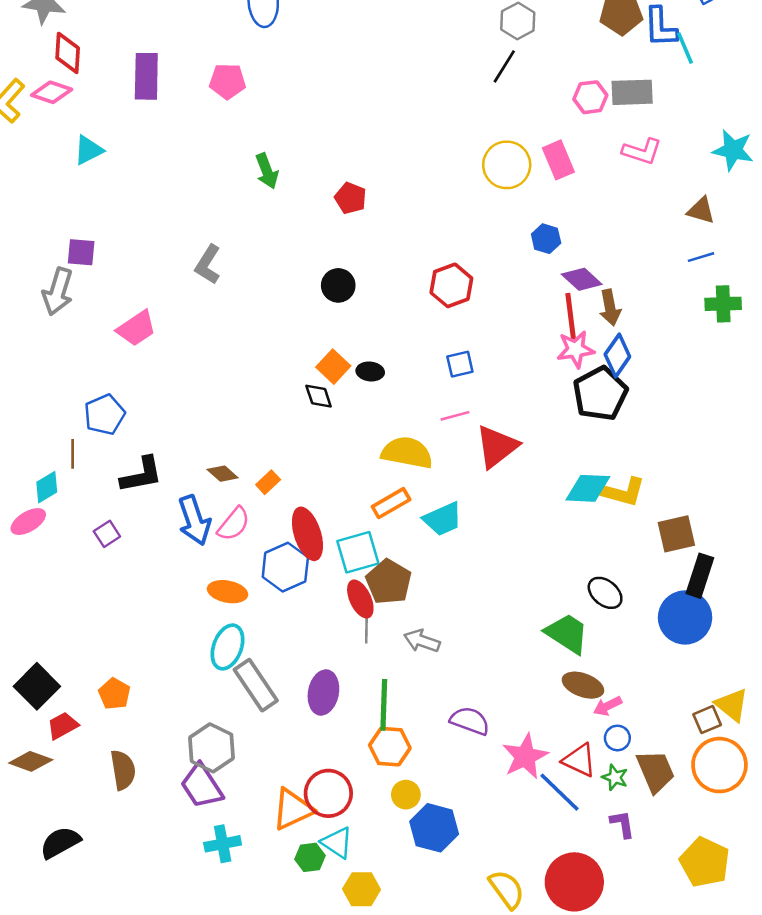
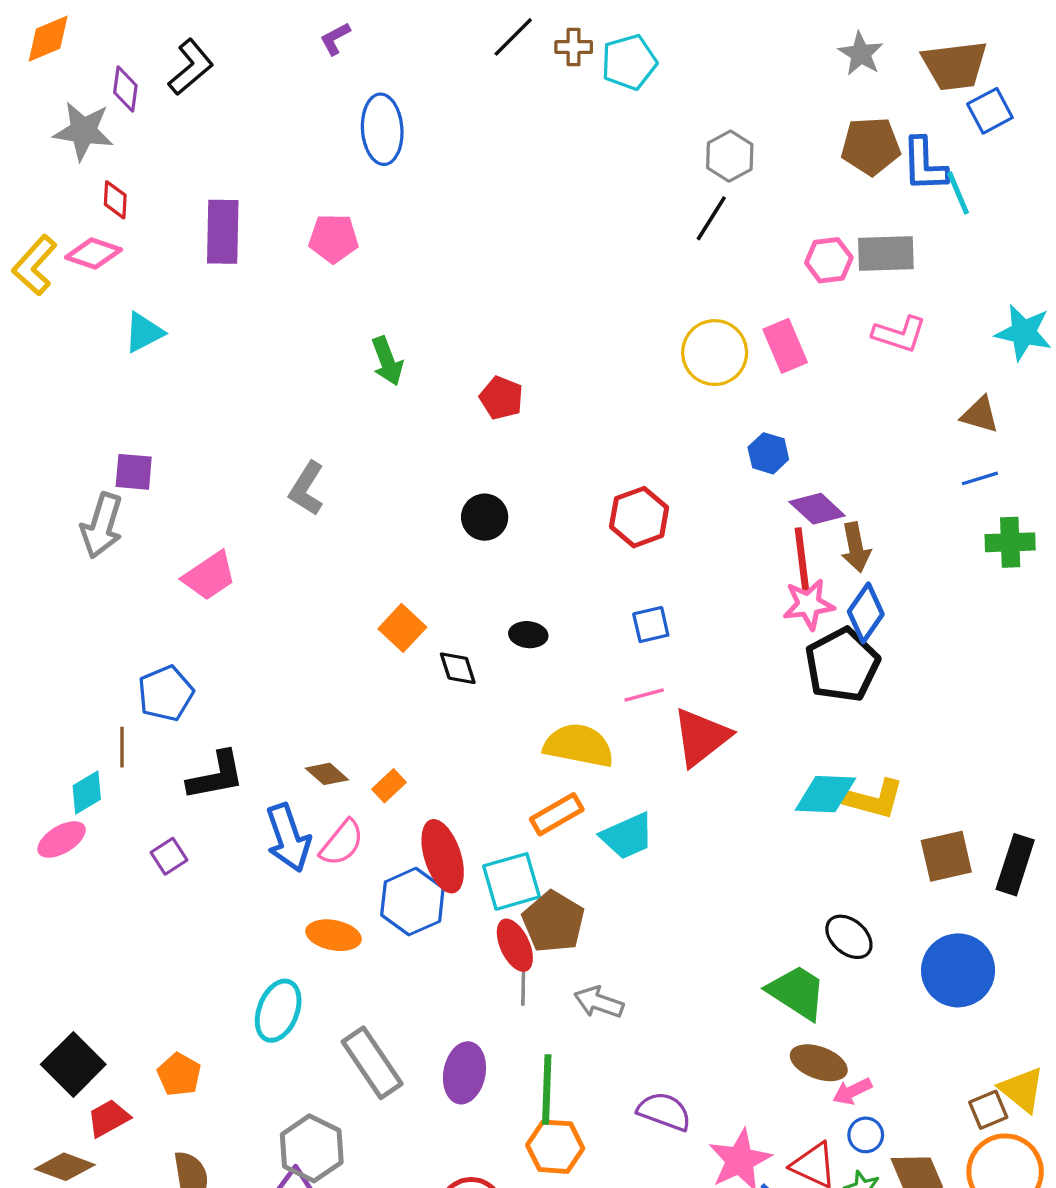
red diamond: (68, 53) -> (115, 200), size x0.7
orange square: (333, 367) -> (402, 628), moved
black rectangle: (700, 576) -> (1015, 865), moved
cyan ellipse: (228, 647) -> (278, 1011), moved

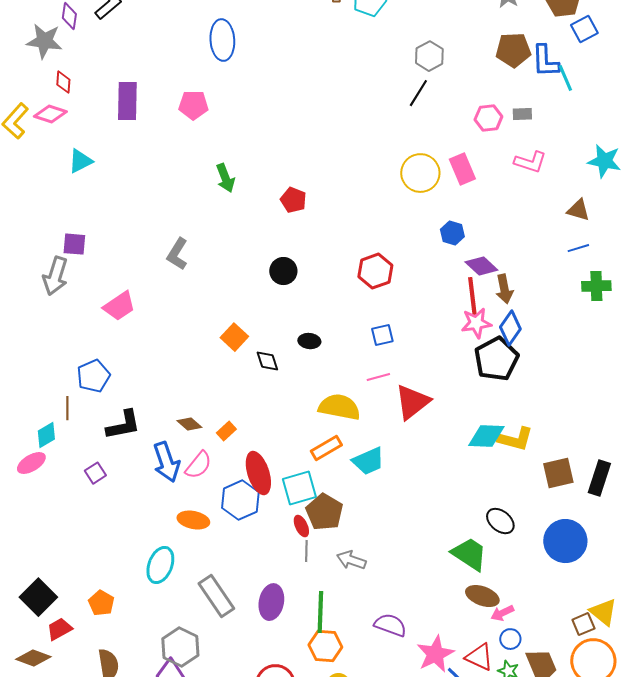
gray rectangle: (886, 254) -> (522, 114), size x0.6
red ellipse: (515, 945) -> (301, 526), size x0.7

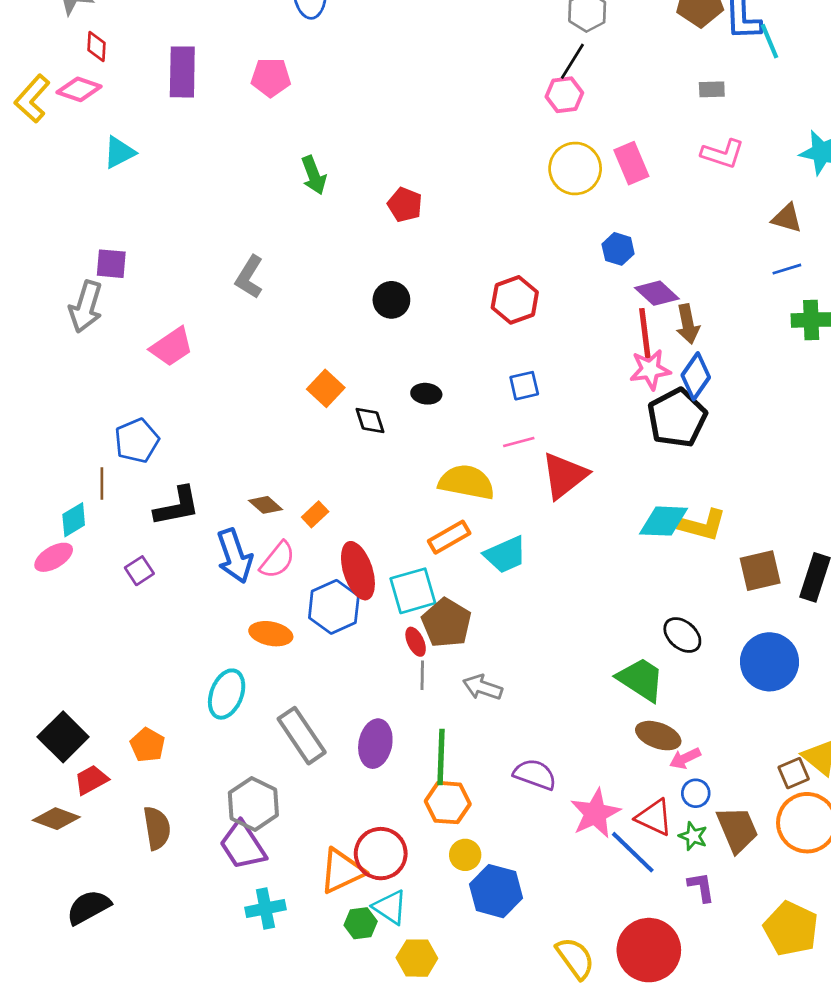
pink hexagon: (488, 118) -> (564, 95), moved

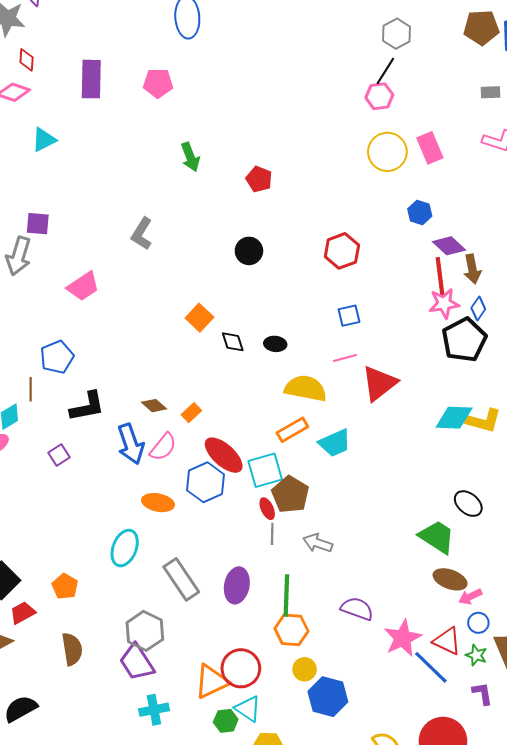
blue diamond: (696, 376) -> (478, 309), size x0.7
black ellipse: (426, 394) -> (275, 344), moved
red ellipse: (358, 571) -> (224, 455), turned -30

